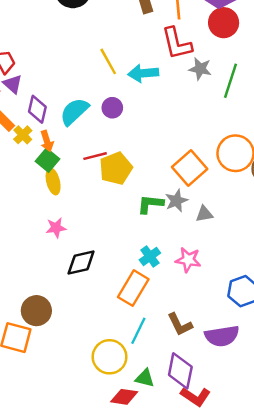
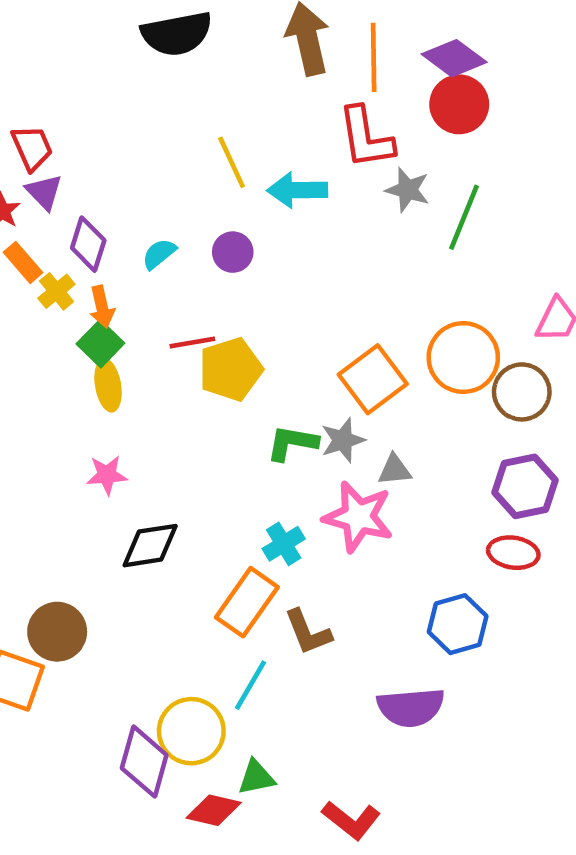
cyan semicircle: (74, 112) -> (159, 254), size x0.6
pink star: (188, 260) -> (358, 517), moved, size x1.4
brown L-shape: (180, 324) -> (308, 632), moved
purple diamond: (180, 371) -> (144, 762), moved
green triangle: (145, 378) -> (256, 777), turned -30

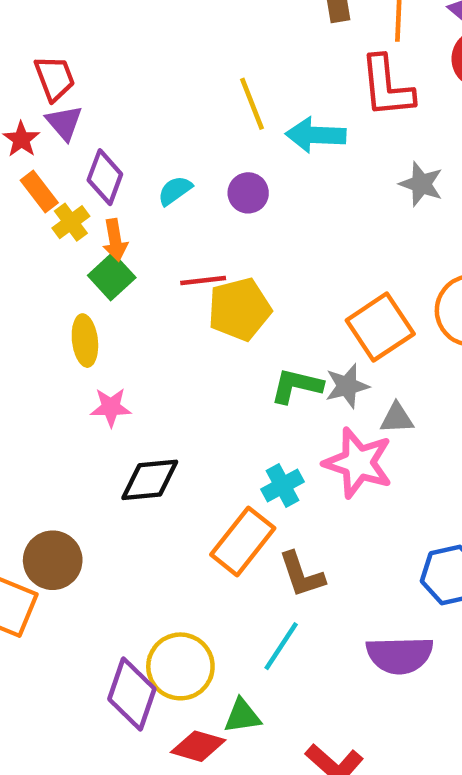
gray star: (408, 190) -> (421, 184), moved
yellow ellipse: (108, 385) -> (85, 341), moved
cyan line: (251, 685) -> (281, 646), moved

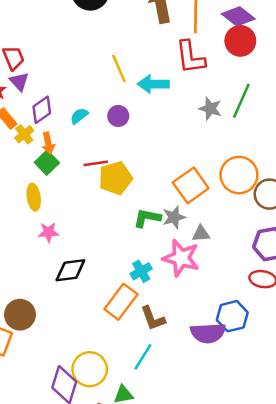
purple diamond: (105, 177) -> (42, 110), turned 36
purple semicircle: (400, 655) -> (208, 333), moved

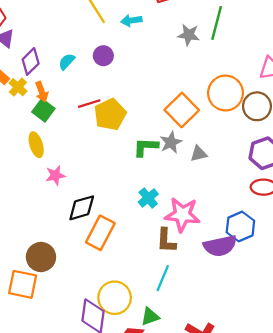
cyan arrow: (153, 84) -> (131, 21), size x0.7
pink star: (181, 258) -> (182, 215), moved
orange rectangle: (121, 302) -> (100, 233), moved
brown L-shape: (153, 318) -> (166, 241), turned 32

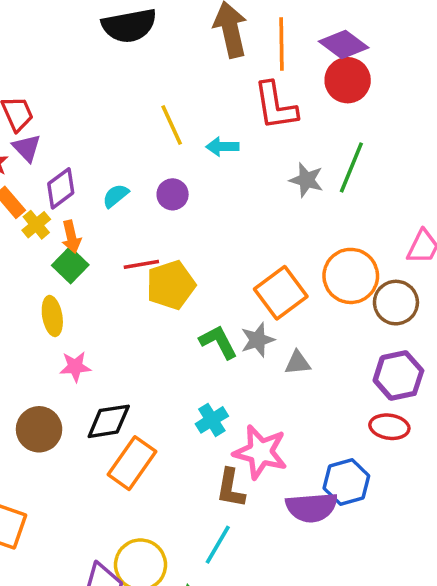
green L-shape: (146, 147) -> (218, 342), turned 52
brown circle: (41, 257) -> (39, 429), moved

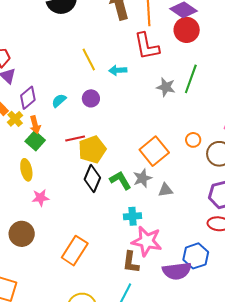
orange circle: (351, 276) -> (193, 140), size x0.5
cyan cross: (212, 420) -> (133, 216), moved, turned 30
black diamond: (109, 421) -> (92, 178), moved, turned -56

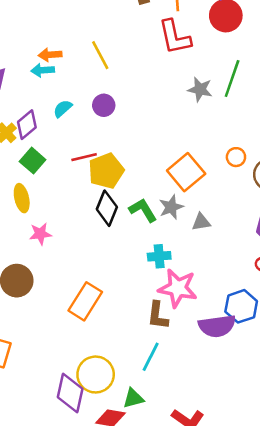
cyan arrow: (118, 70) -> (43, 70), moved
purple diamond: (28, 98) -> (27, 125), moved
orange arrow: (35, 125) -> (50, 55), moved, turned 102

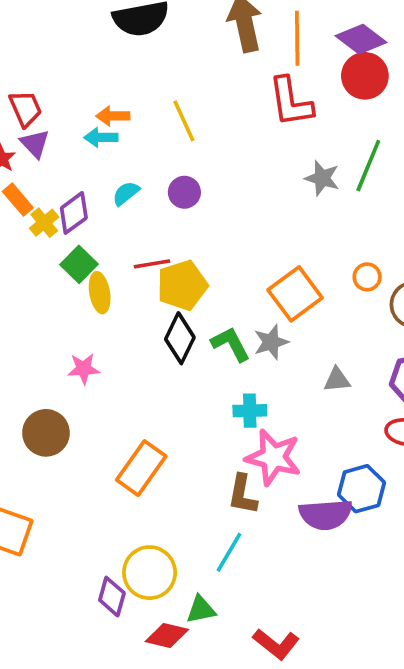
yellow ellipse: (22, 198) -> (100, 293), moved
gray triangle: (201, 222) -> (337, 380), moved
purple diamond: (70, 393) -> (112, 597), size x0.7

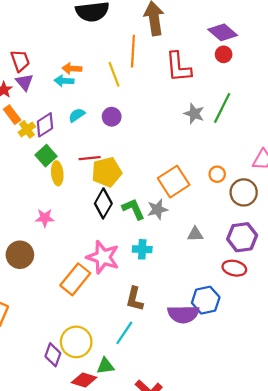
orange line: (297, 38) -> (133, 51), moved
red circle: (365, 76) -> (224, 54), size x0.6
pink star: (273, 457) -> (103, 257), moved

